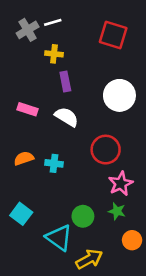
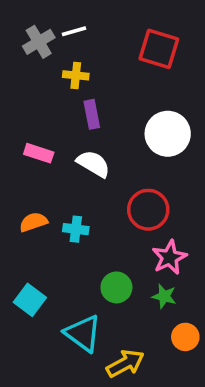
green circle: (83, 216) -> (116, 287), moved

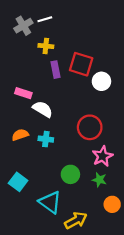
red square: (159, 49) -> (81, 64), moved
white circle: (168, 134) -> (101, 81), size x0.7
white semicircle: (93, 164) -> (43, 109), moved

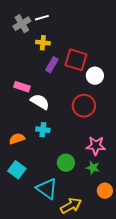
purple rectangle: (55, 70) -> (52, 65), turned 42
red circle: (90, 127) -> (84, 106), moved
orange semicircle: (20, 135) -> (17, 139), moved
pink star: (103, 156) -> (96, 146), turned 30

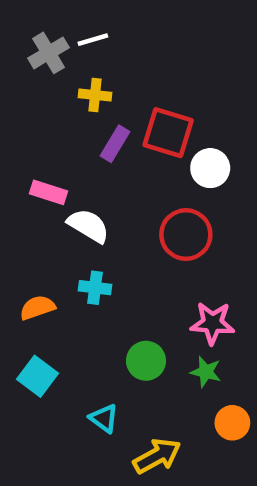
cyan triangle: (47, 189) -> (104, 418), size x0.6

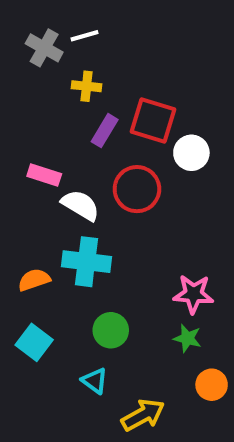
gray cross: (49, 53) -> (44, 48), turned -30
red circle: (186, 235) -> (137, 189), moved
cyan cross: (95, 288) -> (87, 262), size x1.6
green circle: (146, 361) -> (111, 330), moved

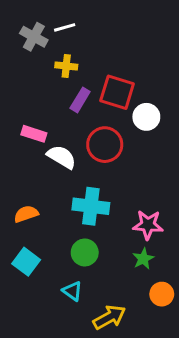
cyan cross: (87, 262) -> (91, 206), moved
green star: (187, 338) -> (143, 259), turned 30

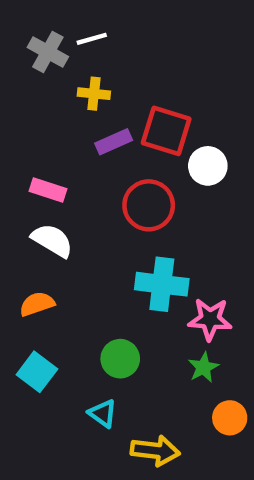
purple rectangle: (80, 100) -> (114, 142), turned 35
white semicircle: (62, 157) -> (52, 240), moved
cyan cross: (91, 206) -> (162, 284), moved
yellow arrow: (109, 317) -> (155, 451), turned 36

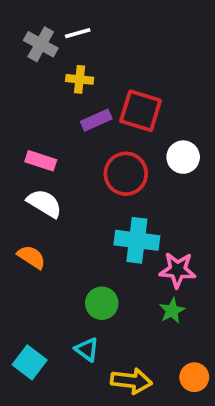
white circle: (208, 166) -> (183, 157), moved
orange semicircle: (37, 304) -> (31, 257), turned 52
cyan square: (37, 372) -> (30, 362), moved
orange circle: (230, 418) -> (194, 377), moved

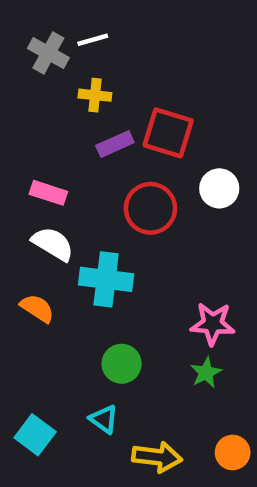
cyan cross: (137, 240) -> (106, 279), moved

